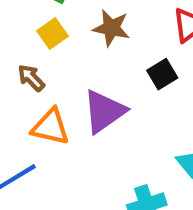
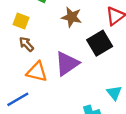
yellow square: (52, 33) -> (21, 21), moved, turned -35
black square: (162, 74) -> (100, 43), size x1.5

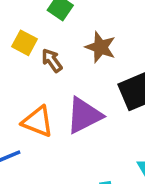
brown arrow: (26, 44) -> (52, 60), moved

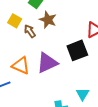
brown star: (100, 47) -> (48, 20), moved

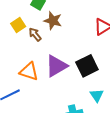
yellow square: (15, 21) -> (18, 25), turned 32
black square: (77, 50) -> (87, 66), moved

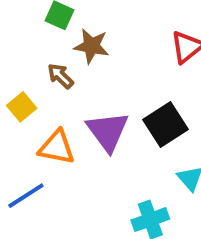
yellow square: (18, 25) -> (22, 107), moved
purple triangle: (56, 66) -> (108, 131), turned -30

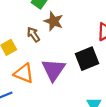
black square: (166, 124) -> (87, 59), moved

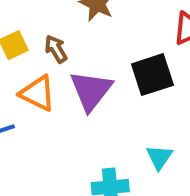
brown arrow: (33, 34) -> (56, 49), moved

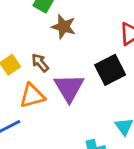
orange triangle: (38, 93) -> (32, 96), turned -32

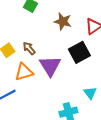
brown star: (64, 27) -> (63, 21), moved

